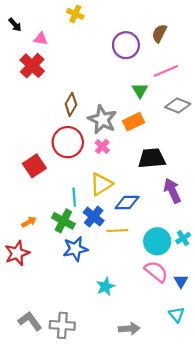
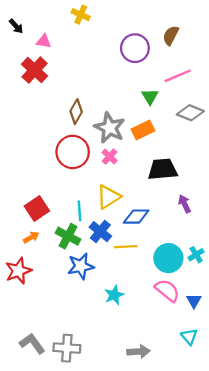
red square: (34, 166) -> (37, 208), moved
purple arrow: (172, 191) -> (185, 204), size x0.7
cyan star: (105, 287) -> (114, 295), moved

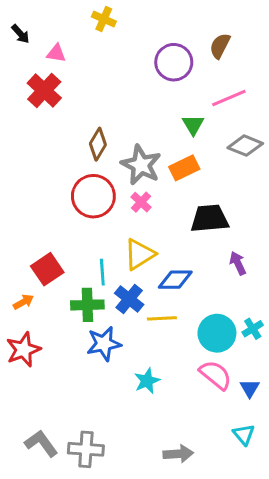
green cross: (68, 236) -> (87, 305), turned -30
orange arrow: (31, 237) -> (23, 302), moved

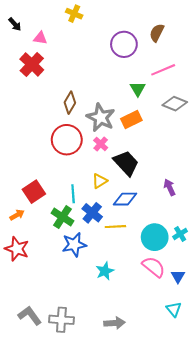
black trapezoid: (210, 219) -> (126, 163), moved, turned 52
yellow triangle: (140, 254) -> (100, 181), size x0.7
green cross: (87, 305) -> (63, 217), turned 35
red star: (23, 350) -> (17, 249), turned -30
gray arrow: (178, 454) -> (114, 323), moved

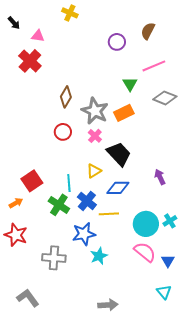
purple circle: (124, 44) -> (117, 42), size x0.7
red circle: (67, 140) -> (63, 132), size x0.6
blue star: (74, 245) -> (84, 234), moved
gray cross: (61, 320) -> (54, 258), moved

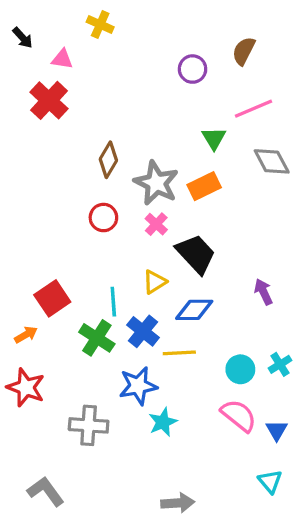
yellow cross: (70, 13) -> (100, 25), moved
gray diamond: (165, 98) -> (272, 161), turned 40
cyan circle: (146, 224) -> (240, 369), size x0.7

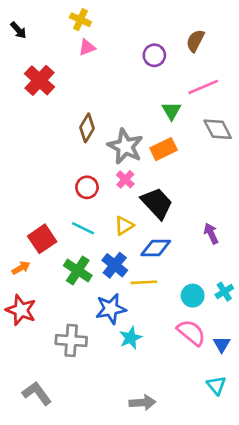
pink triangle: (62, 59) -> (87, 47), moved, turned -30
red circle: (103, 218) -> (87, 187), moved
cyan line: (113, 302) -> (83, 228), moved, turned -60

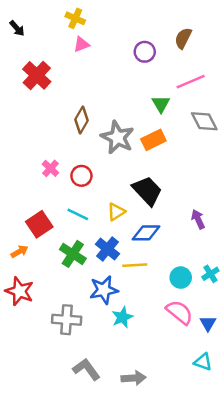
pink cross: (125, 179) -> (50, 168), moved
cyan triangle: (216, 385) -> (203, 362), turned -30
gray L-shape: (37, 393) -> (86, 369), moved

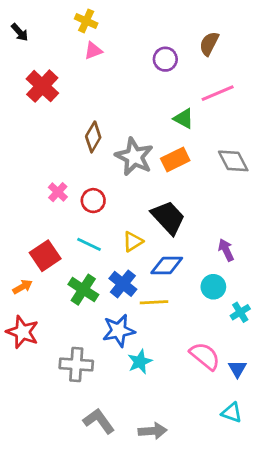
green triangle: (161, 104) -> (184, 119), turned -30
gray diamond: (204, 121) -> (233, 161), moved
cyan circle: (181, 278) -> (213, 287), moved

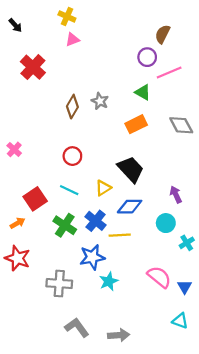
purple circle: (165, 59) -> (147, 57), moved
gray star: (134, 157) -> (100, 101), moved, size x0.6
pink cross: (58, 192) -> (14, 149), moved

